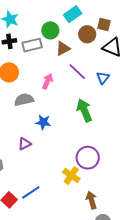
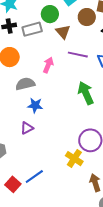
brown triangle: (63, 48) -> (63, 32), turned -42
purple line: (77, 72) -> (78, 55), turned -30
blue star: (43, 122) -> (35, 105), moved

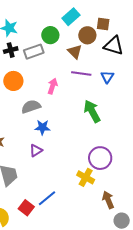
brown triangle: (63, 32) -> (75, 52), moved

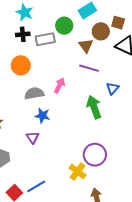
blue triangle: (107, 77) -> (113, 88), moved
pink arrow: (53, 86) -> (59, 86), moved
purple triangle: (36, 150) -> (33, 137), turned -40

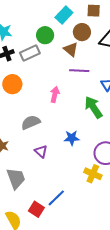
brown square: (118, 23) -> (94, 11), moved
gray semicircle: (34, 93) -> (31, 122), moved
blue star: (42, 116) -> (72, 138), moved

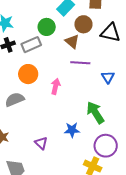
orange circle: (12, 84) -> (28, 74), moved
green arrow: (93, 107) -> (95, 113), moved
gray semicircle: (31, 122) -> (15, 99), moved

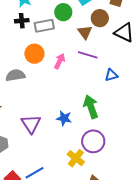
blue triangle: (108, 77) -> (111, 75), turned 32
pink arrow: (56, 86) -> (60, 61), moved
purple triangle: (41, 143) -> (31, 124), size x1.5

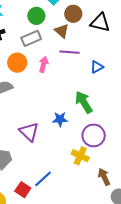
gray rectangle: (44, 26) -> (31, 38), moved

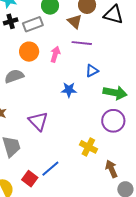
gray rectangle: (31, 38) -> (33, 24), moved
blue triangle: (97, 67) -> (92, 71), moved
green arrow: (84, 102) -> (115, 93), moved, turned 130
blue star: (60, 119) -> (69, 90), moved
purple circle: (94, 135) -> (113, 121), moved

